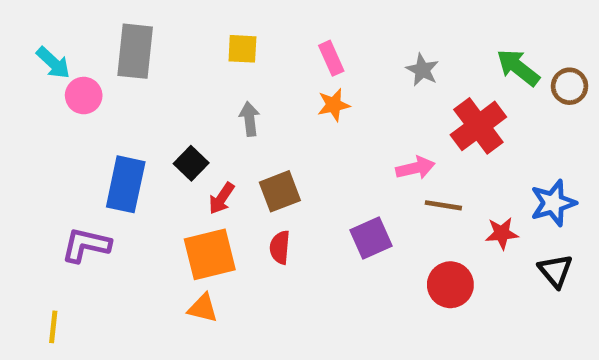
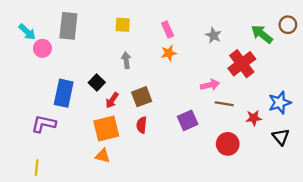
brown circle: (570, 86) -> (288, 25), moved
yellow line: (53, 327) -> (37, 167), moved

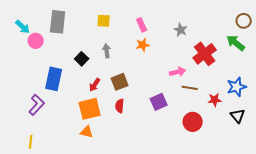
green arrow: (262, 34) -> (236, 43), moved
black square: (97, 83) -> (82, 59), moved
purple L-shape: (44, 124) -> (37, 105), turned 120

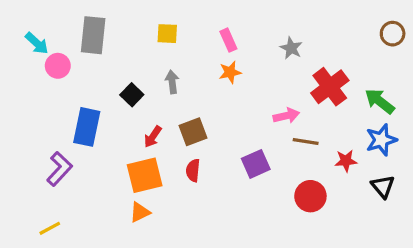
green arrow: (236, 43) -> (380, 101), moved
orange triangle: (87, 132) -> (140, 212), turned -40
yellow line: (31, 142) -> (50, 228), turned 56

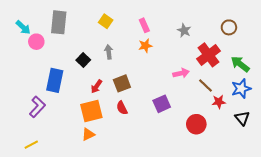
yellow square: (167, 34) -> (106, 21), turned 32
brown circle: (393, 34) -> (229, 27), moved
brown line: (306, 141) -> (205, 85), moved, turned 35
red semicircle: (193, 170) -> (122, 108), turned -32

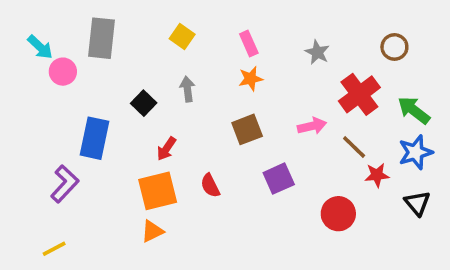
brown square: (122, 83) -> (247, 129), moved

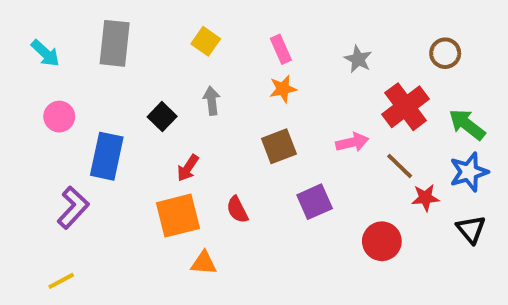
pink circle: (63, 72) -> (59, 117), moved
orange triangle: (152, 231) -> (204, 263), moved, turned 30

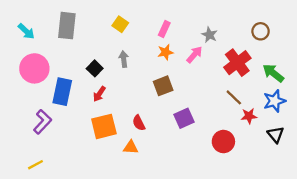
pink rectangle: (281, 49) -> (164, 29), turned 49
pink circle: (59, 117) -> (34, 68), size x1.6
pink arrow: (352, 142) -> (194, 55), moved, turned -36
red arrow: (188, 168) -> (99, 94), moved
orange triangle: (204, 263) -> (131, 147), moved

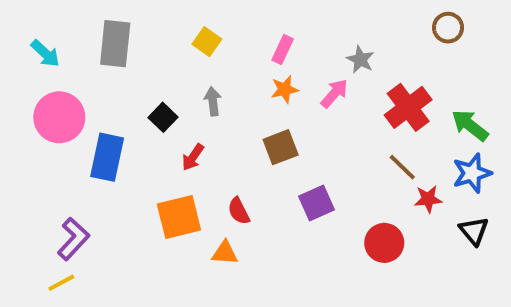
brown circle: (261, 31) -> (448, 28), moved
red arrow: (99, 94) -> (193, 157), moved
purple L-shape: (42, 122) -> (73, 239), moved

